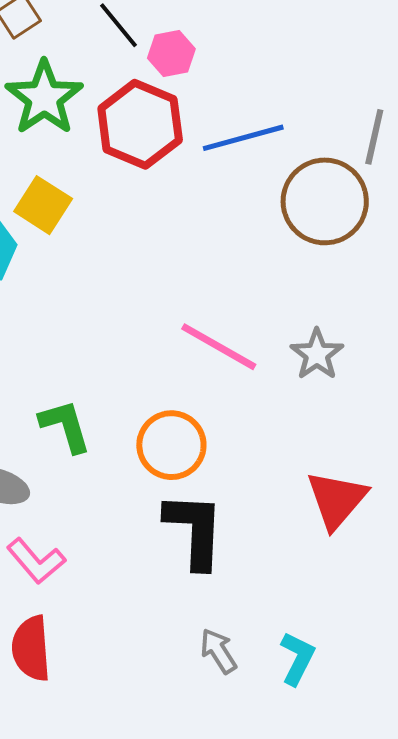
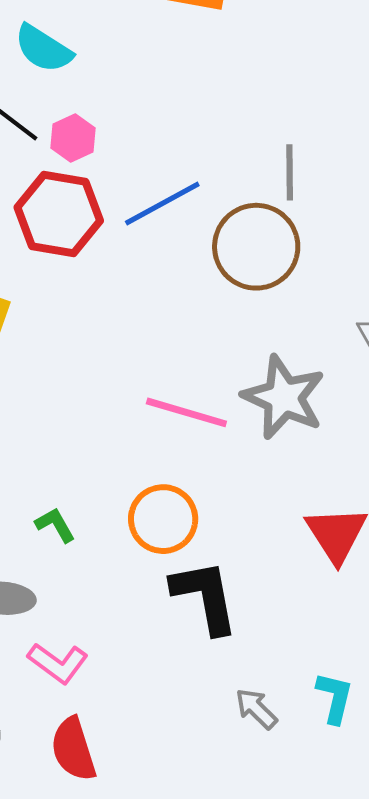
gray star: (317, 354) -> (284, 397), size x1.6
green L-shape: (65, 426) -> (55, 525), size x0.7

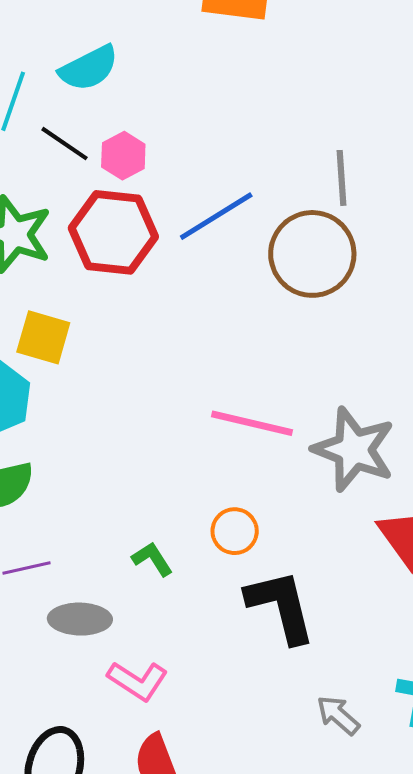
cyan semicircle: (43, 49) -> (89, 68), turned -56
gray star: (284, 397) -> (354, 449), moved
orange circle: (163, 519) -> (235, 531), size x0.7
green L-shape: (55, 525) -> (152, 559), moved

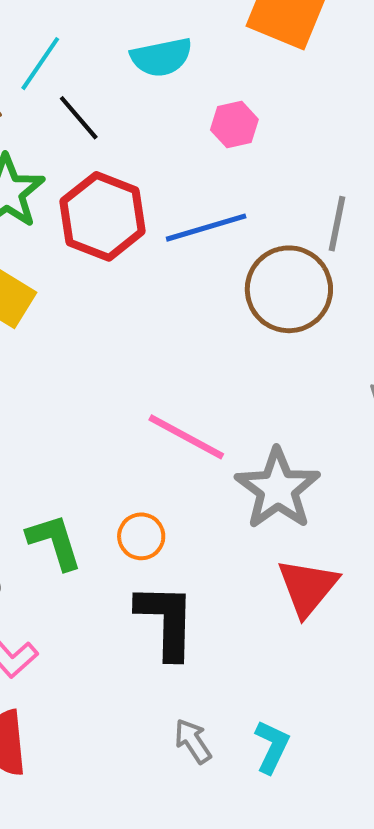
cyan semicircle: (89, 68) -> (161, 57), moved
pink hexagon: (123, 156) -> (234, 125), moved
green L-shape: (152, 559) -> (54, 542), size x1.5

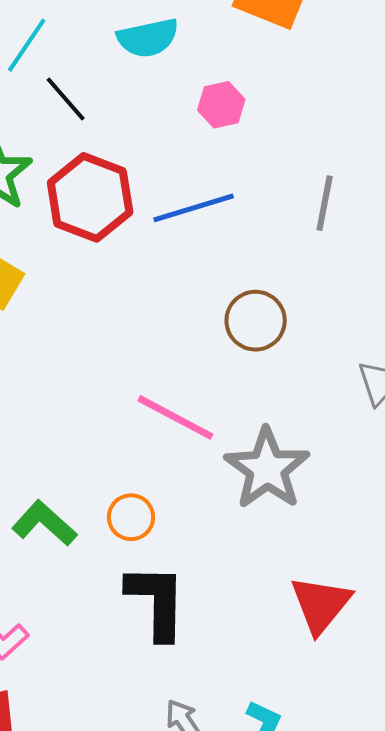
brown circle: (289, 289) -> (256, 321), moved, size x0.7
green L-shape: (54, 542) -> (44, 523), turned -30
red triangle: (308, 587) -> (321, 604), moved

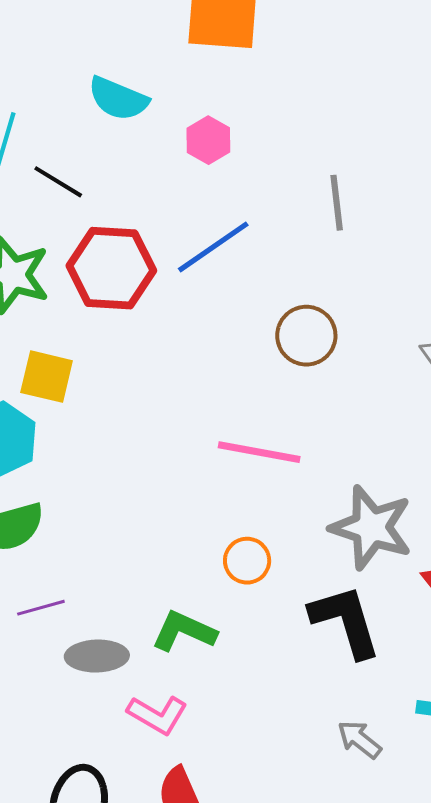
cyan semicircle: (148, 38) -> (118, 99), turned 52
gray star: (267, 469) -> (371, 527), moved
green L-shape: (44, 523) -> (184, 631), moved
black L-shape: (156, 602) -> (345, 621), moved

